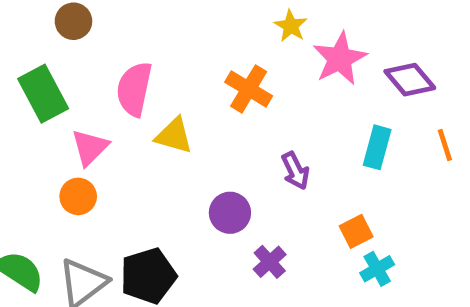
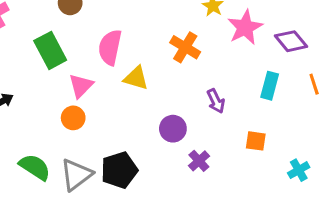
orange square: (356, 231) -> (256, 141), turned 35
cyan cross: (377, 269) -> (299, 170), moved

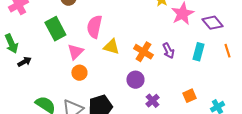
orange cross: (185, 47) -> (143, 52), moved
purple arrow: (216, 101) -> (168, 51), moved
orange circle: (73, 118) -> (79, 73), moved
orange square: (256, 141) -> (189, 96), moved, turned -32

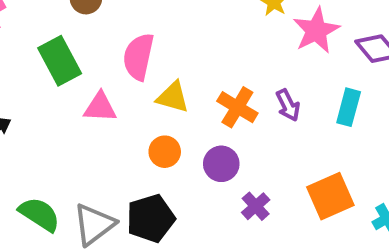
pink triangle: (75, 52) -> (100, 107), turned 48
orange circle: (79, 73) -> (165, 152), moved
orange square: (189, 96) -> (330, 196), size x1.6

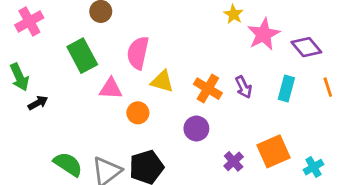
orange circle: (165, 152) -> (138, 113), moved
purple cross: (256, 206) -> (234, 161), moved

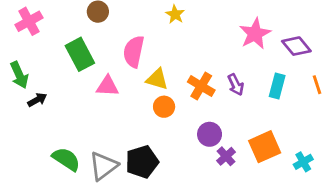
yellow star: (234, 14) -> (175, 14), moved
orange circle: (138, 113) -> (164, 107), moved
purple circle: (196, 129) -> (210, 134), moved

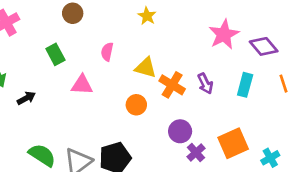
pink semicircle: (134, 52) -> (107, 52), size x0.6
green rectangle: (80, 54) -> (55, 54), size x0.7
yellow triangle: (157, 79) -> (146, 68), moved
black arrow: (37, 100) -> (26, 98), moved

